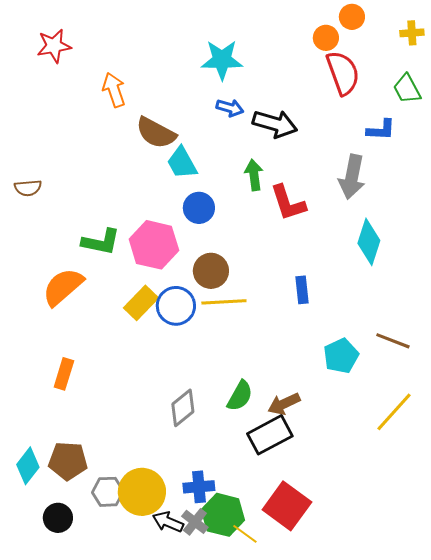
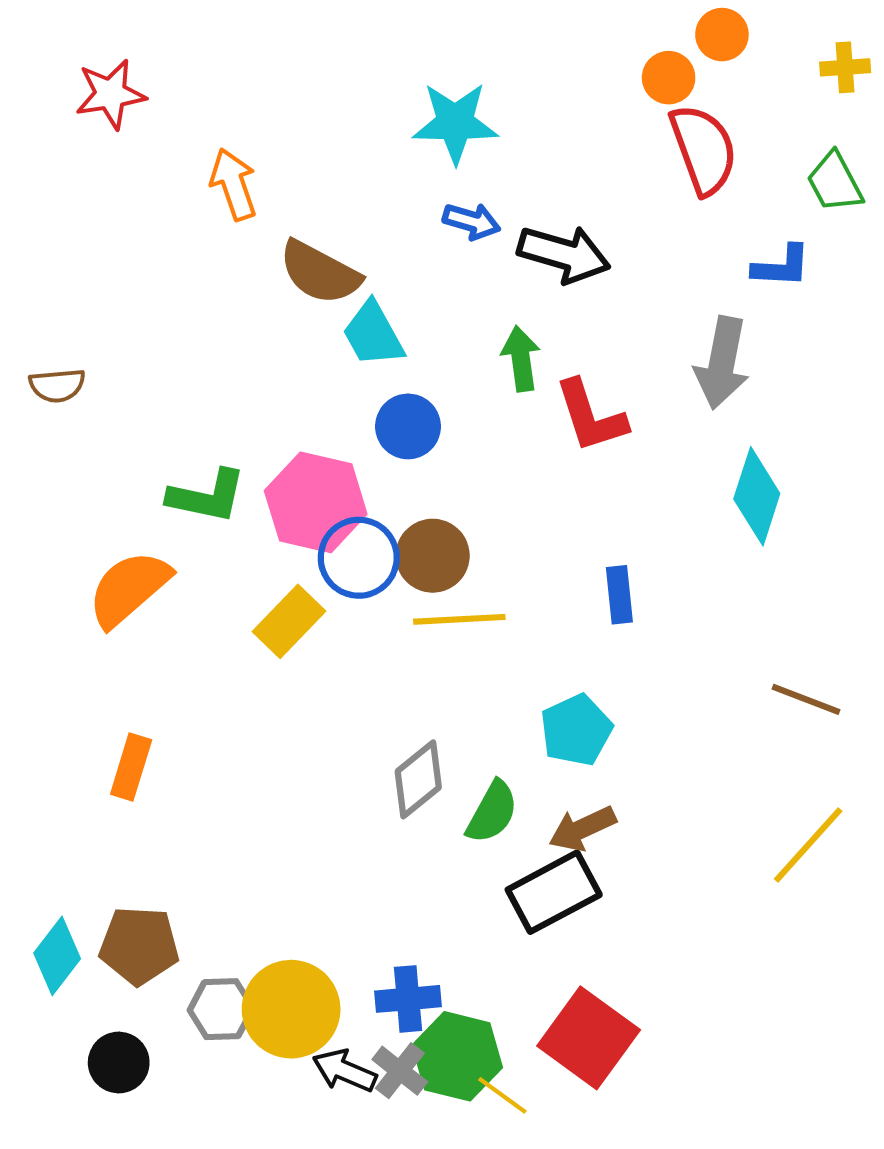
blue circle: (176, 306) -> (359, 558), moved
cyan pentagon: (341, 356) -> (576, 730), moved
gray diamond: (183, 408) -> (418, 779), moved

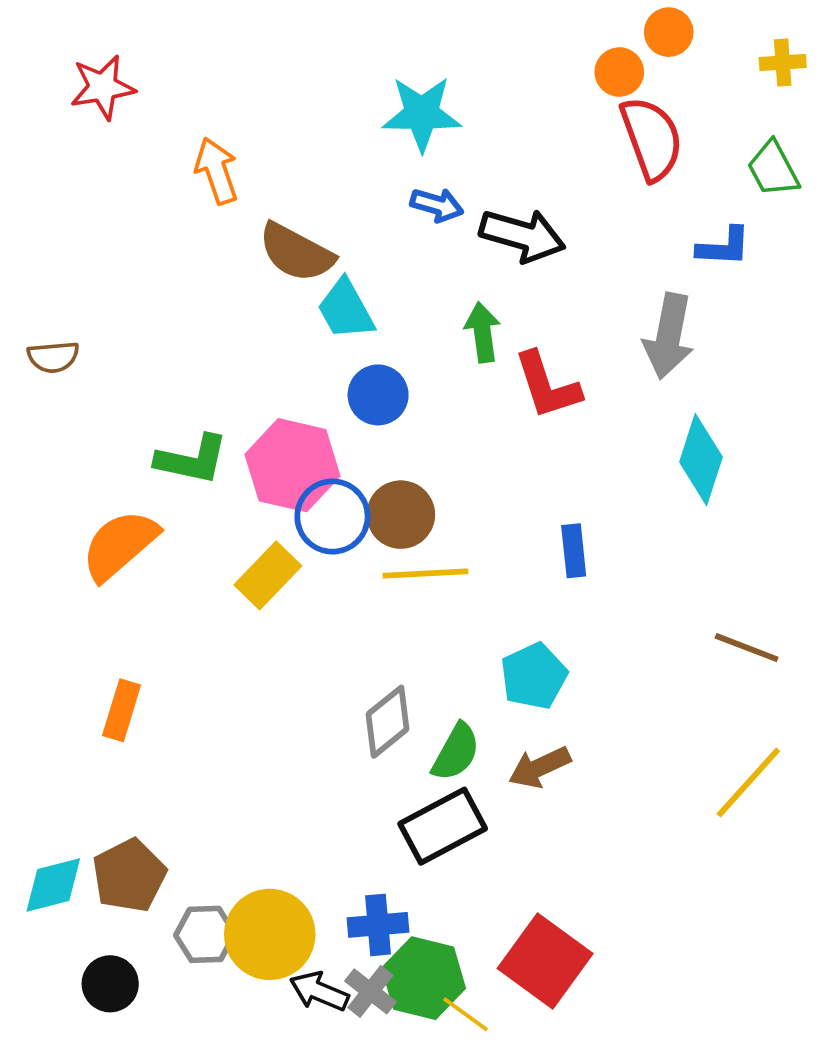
black rectangle: (554, 892) -> (443, 826), moved
brown pentagon: (139, 946) -> (129, 876), turned -30
cyan diamond: (57, 956) -> (53, 885), turned 38

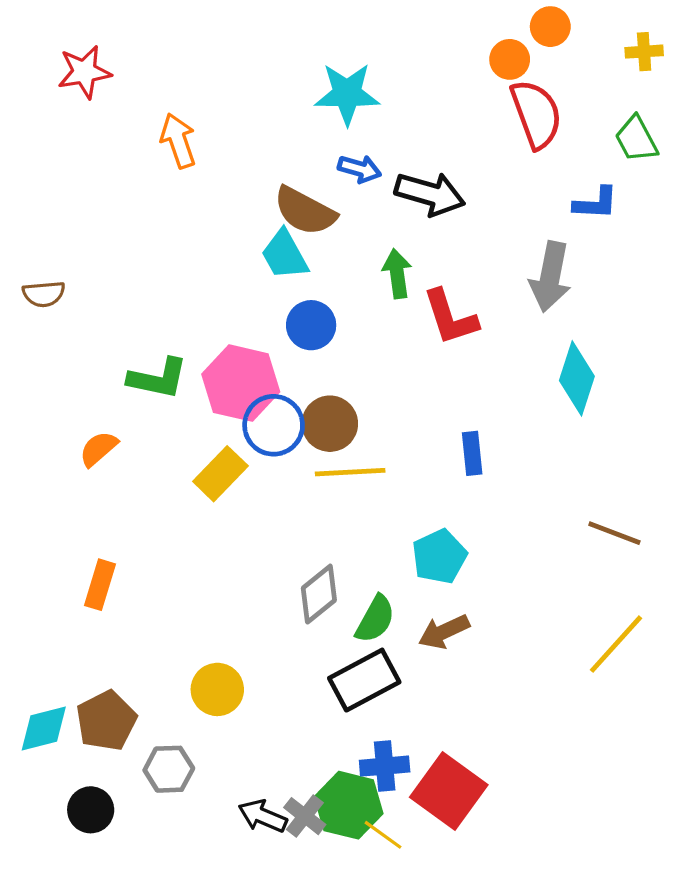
brown semicircle: (296, 252) -> (305, 211), moved
orange semicircle: (120, 545) -> (98, 449), size x0.6
blue cross: (378, 925) -> (385, 766), moved
yellow circle: (270, 934) -> (217, 689), moved, size x0.7

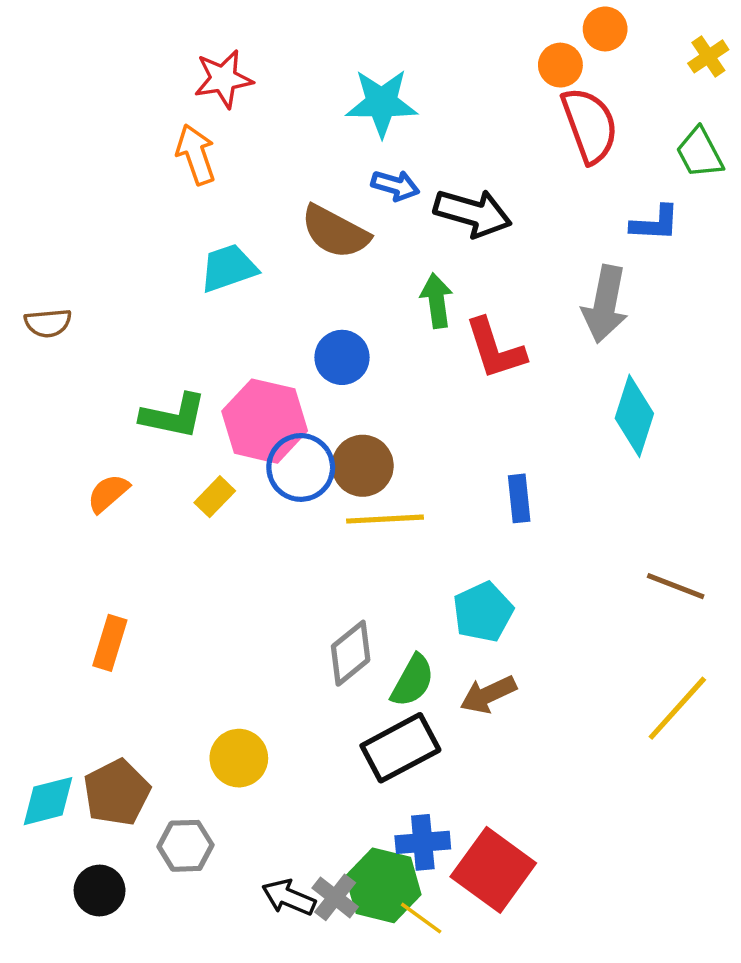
yellow cross: (644, 52) -> (708, 56), turned -30
red star: (84, 72) -> (223, 79), moved
cyan trapezoid: (285, 255) -> (229, 268), moved, turned 100
yellow rectangle: (220, 474) -> (215, 497), moved, size x0.7

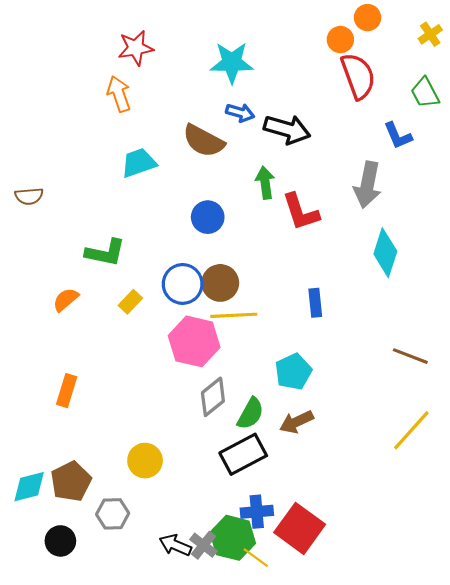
blue L-shape: (655, 223) -> (398, 136), turned 64
pink hexagon: (265, 421) -> (194, 341), moved

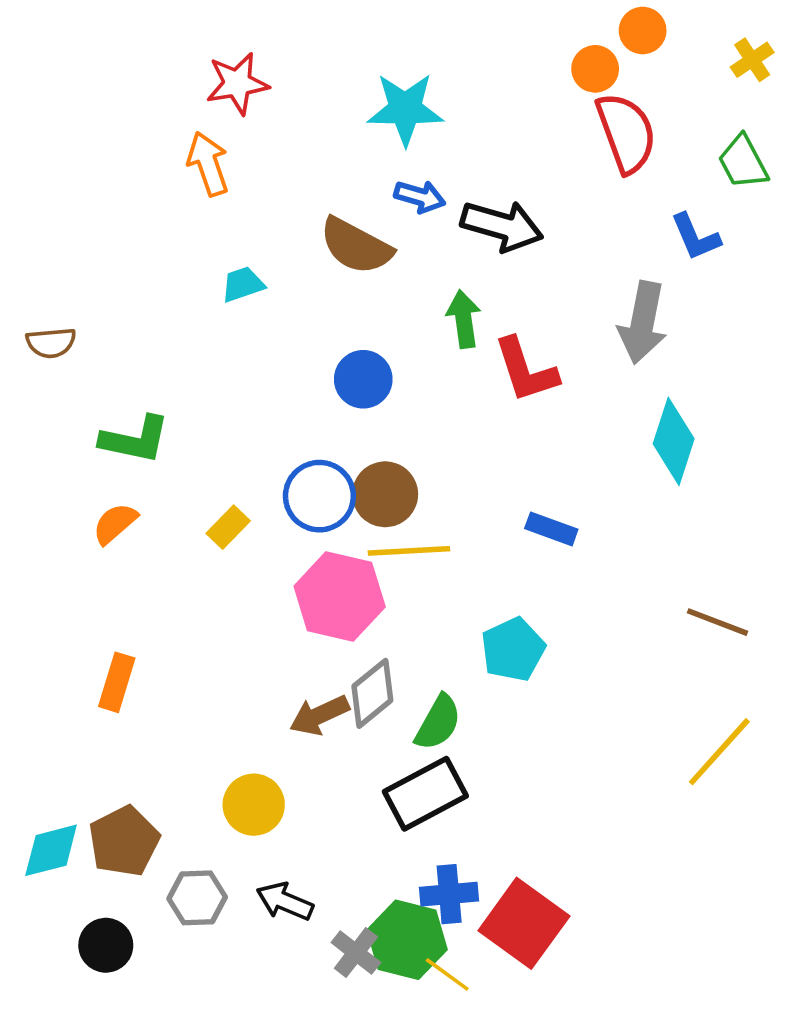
cyan trapezoid: (139, 163) -> (243, 284), size x0.7
green L-shape: (105, 253) -> (135, 440), moved
blue rectangle: (315, 303) -> (551, 529), turned -64
brown arrow: (296, 422) -> (319, 715), moved
black arrow: (175, 545) -> (285, 901), moved

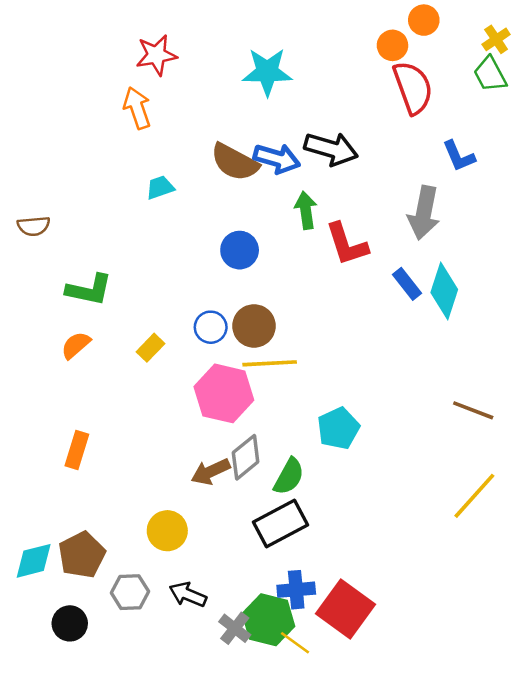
green trapezoid: (743, 162) -> (490, 74), moved
blue arrow: (420, 197) -> (277, 159), moved, size x1.4
blue circle: (319, 496) -> (211, 327), size x0.7
blue rectangle: (551, 529) -> (407, 284), moved, turned 32

